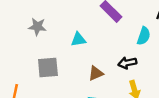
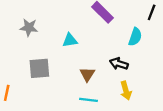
black arrow: (127, 63) -> (119, 64), turned 30
brown triangle: (96, 73) -> (87, 74), turned -35

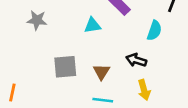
cyan triangle: (70, 40) -> (92, 25), moved
gray square: (39, 68) -> (65, 67), moved

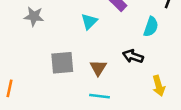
cyan triangle: (92, 25) -> (89, 22), turned -36
yellow arrow: (144, 90) -> (159, 86), moved

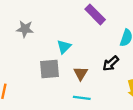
cyan triangle: (89, 22) -> (64, 47), moved
black arrow: (133, 56) -> (111, 63), turned -60

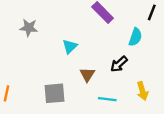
gray square: (49, 69) -> (55, 93), moved
cyan line: (82, 98) -> (107, 99), moved

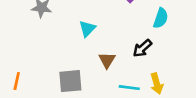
yellow arrow: (142, 91) -> (157, 84), moved

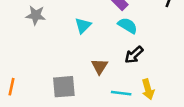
cyan semicircle: (161, 18) -> (128, 25), moved, turned -78
cyan triangle: (87, 29) -> (83, 25), moved

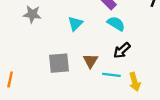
gray square: (64, 87) -> (59, 63), moved
cyan line: (121, 93) -> (111, 75), moved

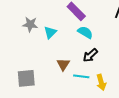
gray star: (32, 14) -> (30, 24), moved
gray square: (59, 63) -> (26, 78), moved

